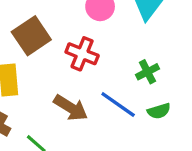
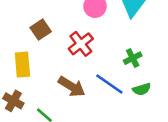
brown square: (31, 36) -> (41, 30), size x0.7
red cross: (82, 54) -> (81, 44), turned 30

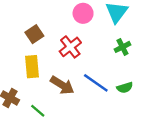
green cross: (133, 58) -> (122, 47), moved
yellow rectangle: (22, 65) -> (32, 67), moved

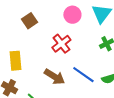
brown square: (34, 34) -> (29, 21), moved
yellow rectangle: (32, 67) -> (15, 61), moved

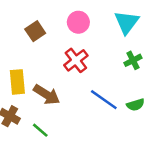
pink circle: (72, 15) -> (78, 22), moved
brown arrow: (54, 77) -> (47, 95), moved

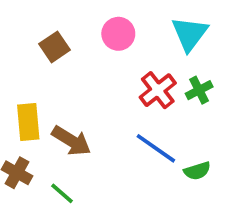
red cross: (76, 60) -> (158, 90), moved
green semicircle: (136, 105) -> (197, 171), moved

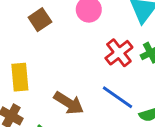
brown arrow: (71, 141) -> (69, 103), moved

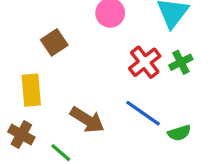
brown square: (40, 20) -> (54, 42), moved

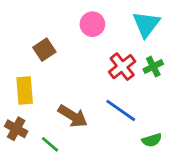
green semicircle: (179, 133) -> (152, 140), moved

